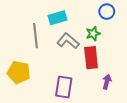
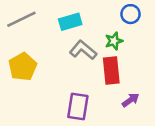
gray line: (36, 36) -> (21, 19), moved, turned 70
yellow pentagon: (19, 72) -> (23, 67), moved, turned 30
purple arrow: (107, 82) -> (131, 100), turned 40

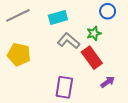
yellow pentagon: (23, 67) -> (19, 55), turned -30
red rectangle: (111, 71) -> (92, 58), turned -30

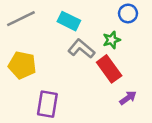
cyan rectangle: (58, 18) -> (69, 21), turned 42
purple rectangle: (64, 87) -> (47, 104), moved

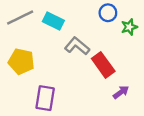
blue circle: (128, 13) -> (108, 13), moved
cyan rectangle: (69, 21) -> (53, 21), moved
green star: (112, 40) -> (129, 27), moved

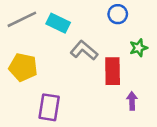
green star: (129, 27) -> (138, 48), moved
red rectangle: (103, 65) -> (113, 71), turned 35
purple arrow: (121, 92) -> (132, 101), turned -56

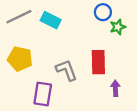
green star: (138, 48) -> (118, 27), moved
gray L-shape: (84, 50) -> (67, 70), moved, turned 30

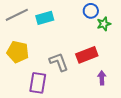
cyan rectangle: (51, 20) -> (45, 18), turned -42
red rectangle: (98, 62) -> (87, 55), turned 70

